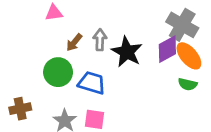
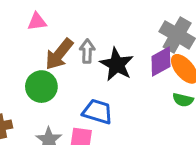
brown arrow: (74, 42) -> (59, 54), size x1.6
blue trapezoid: (92, 83) -> (97, 112), moved

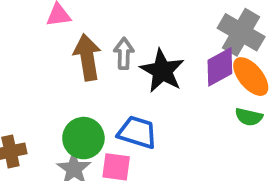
brown arrow: (59, 54) -> (87, 57), turned 132
green circle: (41, 87) -> (83, 138), moved

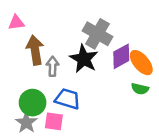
gray cross: (241, 32) -> (98, 34), moved
gray arrow: (124, 53) -> (53, 66), moved

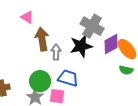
pink triangle: (16, 23) -> (27, 17), turned 40
black star: (84, 59) -> (81, 46), turned 30

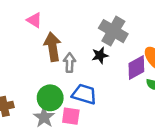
purple diamond: (111, 44) -> (136, 67), moved
black star: (81, 46) -> (100, 55), size x0.6

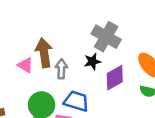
pink triangle: (34, 20) -> (25, 65), moved
purple diamond: (136, 67) -> (115, 78), moved

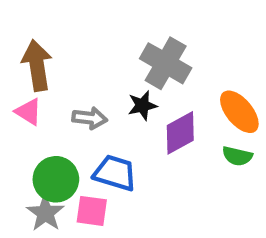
brown arrow: (44, 53) -> (37, 65), moved
gray arrow: (61, 69) -> (90, 118), turned 96

